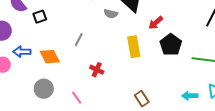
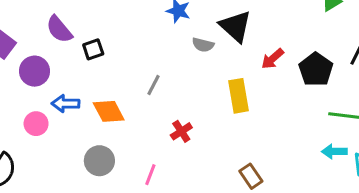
black pentagon: (171, 45) -> (316, 70), moved
red cross: (97, 70) -> (181, 131), turned 32
cyan arrow: (190, 96) -> (334, 151), moved
pink line: (77, 98) -> (150, 175), turned 56

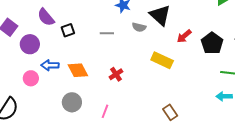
gray line: (154, 85) -> (107, 33), moved, turned 64
yellow rectangle: (239, 96) -> (162, 60), turned -55
red cross: (181, 131) -> (116, 74), moved

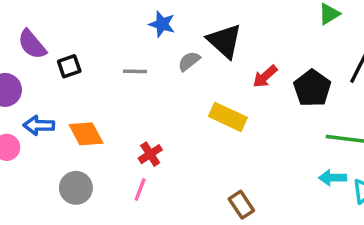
gray semicircle: (139, 27) -> (189, 61), turned 128
red cross: (116, 74) -> (150, 154), moved
pink line: (105, 111) -> (140, 190), moved

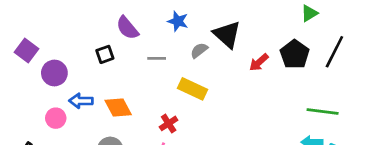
purple semicircle: (32, 44) -> (127, 28), moved
black pentagon: (312, 88) -> (295, 54), moved
yellow rectangle: (228, 117) -> (192, 89), moved

